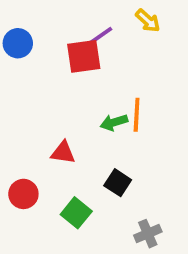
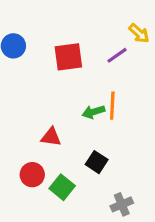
yellow arrow: (148, 21) -> (139, 33), moved
purple line: (101, 36) -> (117, 55), moved
red circle: (23, 194) -> (32, 175), moved

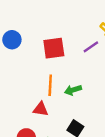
orange line: (112, 106) -> (50, 85), moved

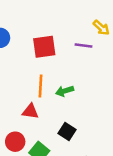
purple line: (91, 47) -> (84, 45), turned 42

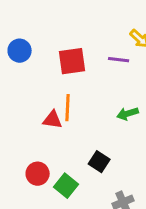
green arrow: (65, 91) -> (128, 114), moved
red triangle: (30, 111) -> (53, 120), moved

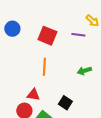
red square: (72, 61) -> (47, 36), turned 30
red triangle: (53, 120) -> (33, 95), moved

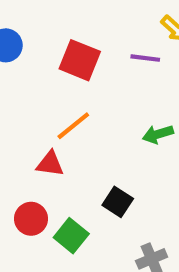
orange line: (44, 67) -> (73, 126), turned 48
red triangle: (33, 95) -> (50, 164), moved

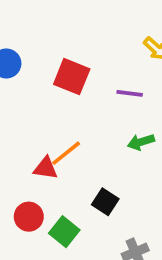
purple line: (145, 58) -> (130, 93), moved
orange line: (73, 126) -> (66, 153), moved

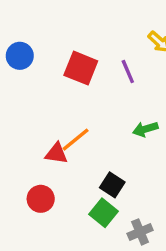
purple line: (130, 93) -> (128, 72), moved, turned 60
green square: (64, 232) -> (103, 213), moved

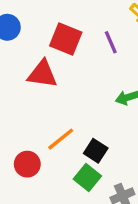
orange line: (76, 140) -> (61, 139), moved
red triangle: (56, 153) -> (42, 74), moved, size x1.4

